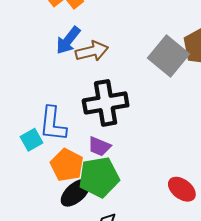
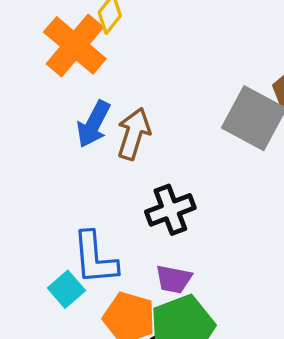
brown arrow: (92, 51) -> (134, 134), turned -48
black cross: (106, 103) -> (170, 210), size x0.7

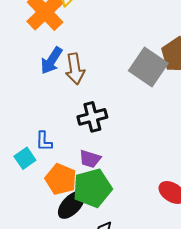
brown arrow: (134, 134) -> (75, 69), turned 148
blue L-shape: (95, 258) -> (44, 141), size x0.6

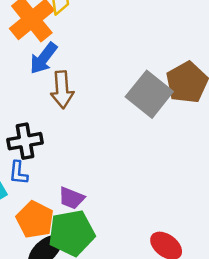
blue arrow: (51, 61) -> (43, 58), moved
black cross: (92, 117) -> (25, 141), moved

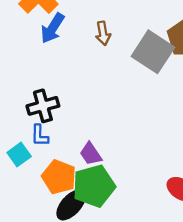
brown arrow: (62, 90) -> (103, 33), moved, size x0.7
purple trapezoid: (71, 198) -> (91, 154), turned 40

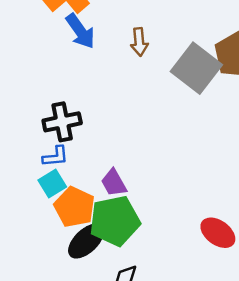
blue arrow: (53, 28) -> (80, 31), turned -72
blue L-shape: (40, 135) -> (55, 156), turned -100
cyan square: (19, 155) -> (52, 184), moved

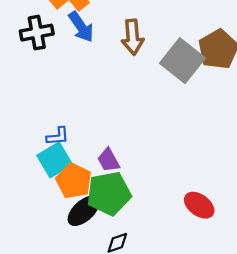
brown arrow: (139, 42) -> (133, 37), size x1.4
black cross: (62, 122) -> (37, 33), moved
cyan square: (52, 184) -> (55, 160), size x1.4

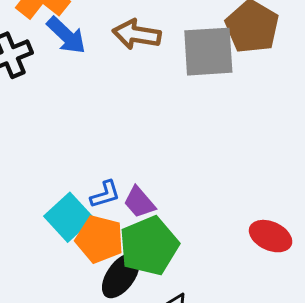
brown arrow: (133, 37) -> (137, 34), turned 116
gray square: (182, 61) -> (208, 52), turned -30
blue L-shape: (58, 136) -> (105, 194), moved

